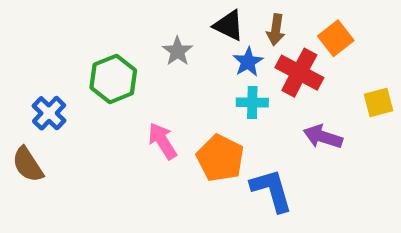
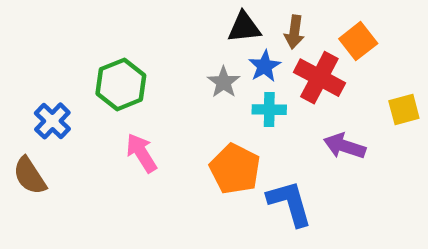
black triangle: (229, 25) -> (244, 27), turned -32
gray star: (177, 51) -> (224, 82), moved
pink arrow: (162, 141) -> (141, 153), moved

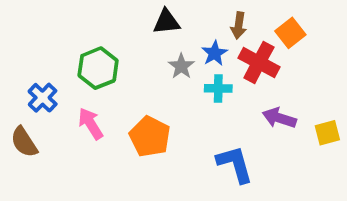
black triangle: (244, 27) -> (166, 22), moved
yellow square: (404, 110) -> (327, 133), moved
pink arrow: (141, 153) -> (91, 124), moved
orange pentagon: (235, 169) -> (150, 136), moved

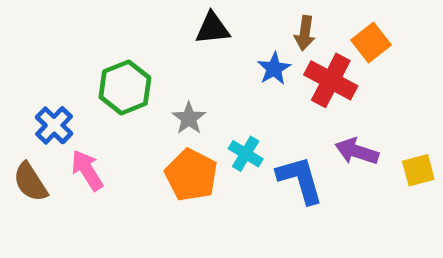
gray star: (181, 66) -> (189, 118), moved
cyan cross: (218, 88) -> (246, 154), moved, turned 30
pink arrow: (91, 124) -> (87, 170), moved
blue L-shape: (235, 164) -> (300, 180), moved

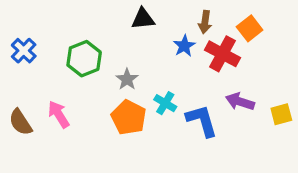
blue cross: (54, 125) -> (24, 51), moved

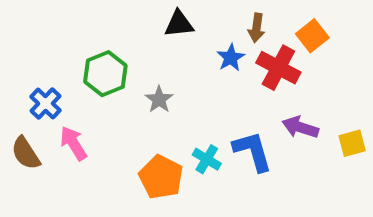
blue cross: (24, 51) -> (46, 103), moved
cyan cross: (165, 103) -> (207, 159), moved
orange pentagon: (129, 117) -> (161, 177), moved

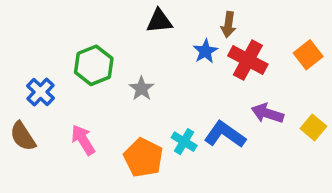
orange square: (312, 36) -> (308, 55), moved
pink arrow: (73, 143) -> (83, 140), moved
yellow square: (352, 143) -> (313, 127), turned -35
blue L-shape: (253, 151) -> (225, 135), turned -39

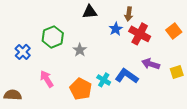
yellow square: (313, 127) -> (177, 72), turned 32
brown semicircle: (23, 136) -> (13, 95), moved, turned 126

